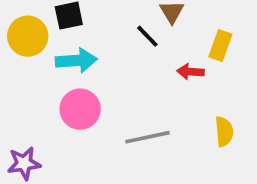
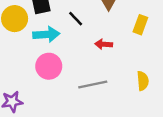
black line: (147, 36) -> (76, 19), moved
red arrow: (190, 72) -> (104, 44), moved

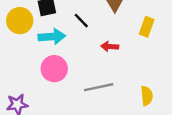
yellow semicircle: (143, 81) -> (147, 96), moved

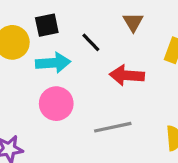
red arrow: (110, 46) -> (127, 75), size x1.5

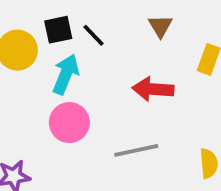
black line: (91, 42) -> (94, 35), moved
cyan arrow: (53, 63) -> (66, 74), turned -64

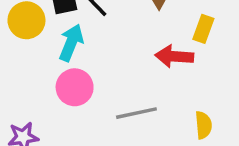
red arrow: (153, 89) -> (174, 56), moved

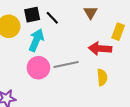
gray line: (136, 113) -> (66, 65), moved
yellow semicircle: (203, 125) -> (102, 77), moved

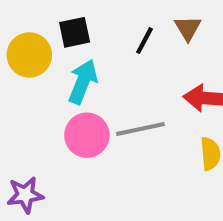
black line: (52, 18) -> (145, 41), moved, turned 72

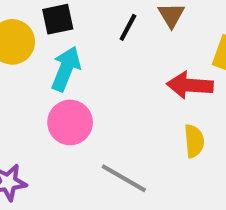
gray line: (140, 129) -> (124, 178), moved, turned 42

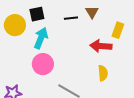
black line: (128, 27) -> (71, 18), turned 56

